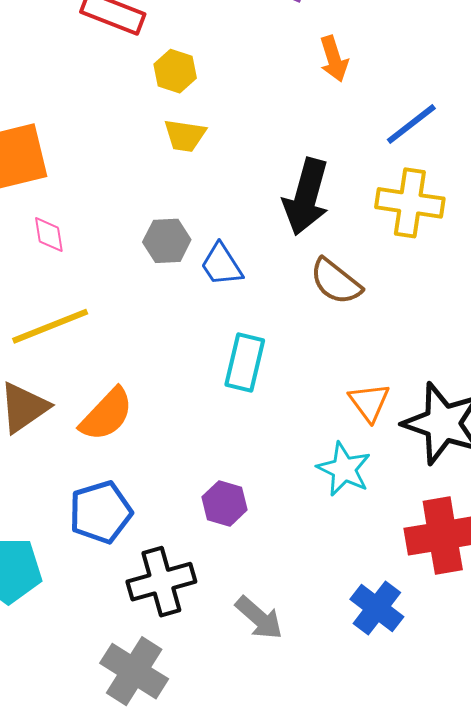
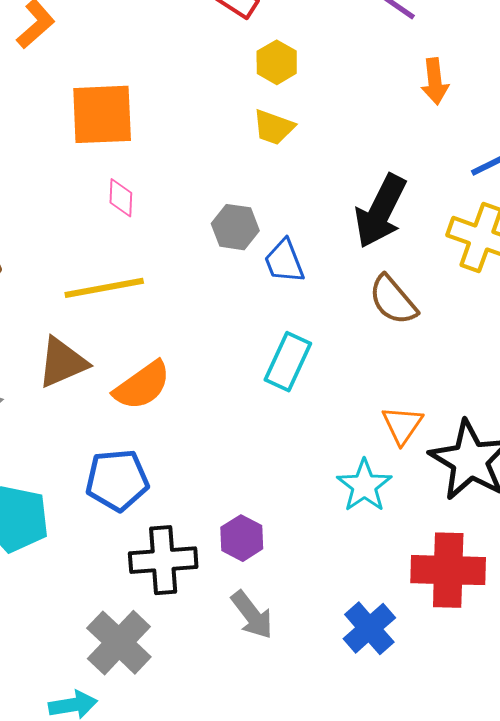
purple hexagon: (224, 503) -> (242, 538), moved

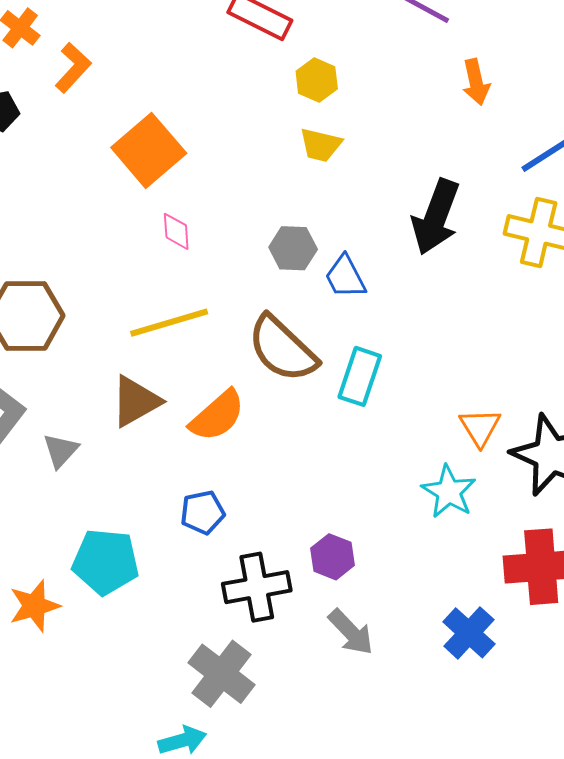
orange square: (102, 114) -> (149, 150), turned -32
brown semicircle: (393, 300) -> (282, 349), moved, size x1.4
blue pentagon: (117, 480) -> (202, 512), size x0.7

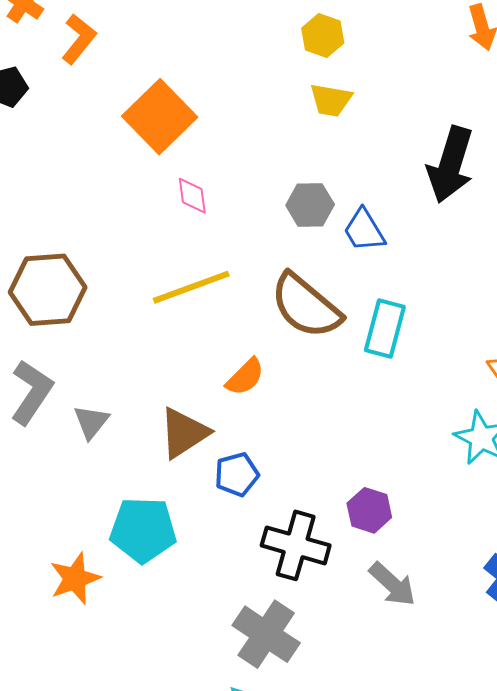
brown triangle: (136, 401) -> (184, 433), moved
orange semicircle: (217, 416) -> (245, 377), size x0.7
black cross: (257, 587) -> (296, 545), turned 30

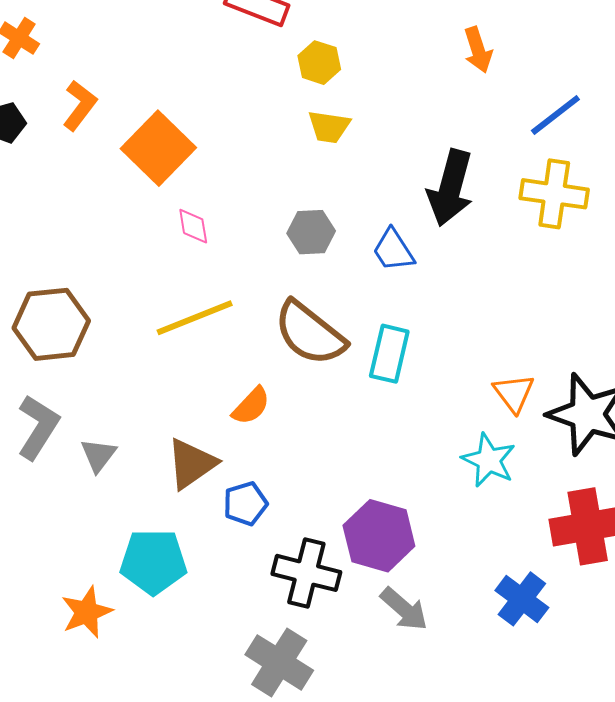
orange L-shape: (79, 39) -> (80, 105), moved
blue trapezoid: (364, 230) -> (393, 250), moved
purple hexagon: (369, 510) -> (379, 536), size x1.6

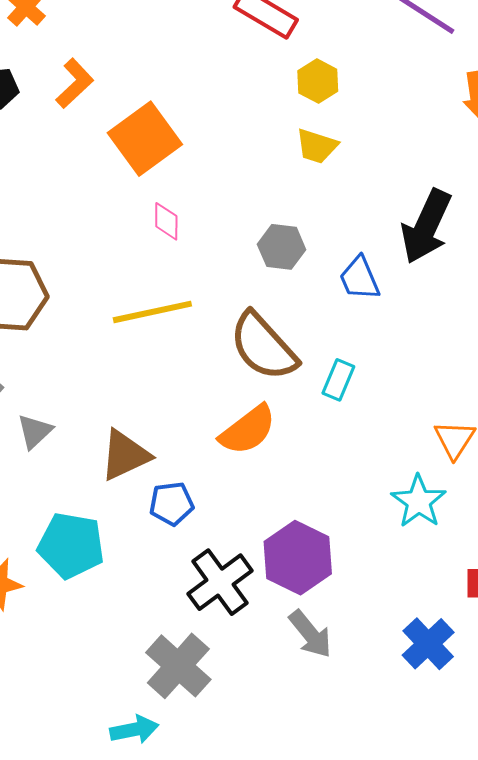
cyan rectangle: (389, 354) -> (338, 380), size x0.7
orange semicircle: (251, 406) -> (248, 430), moved, size x1.4
black cross: (306, 573) -> (220, 582), turned 30

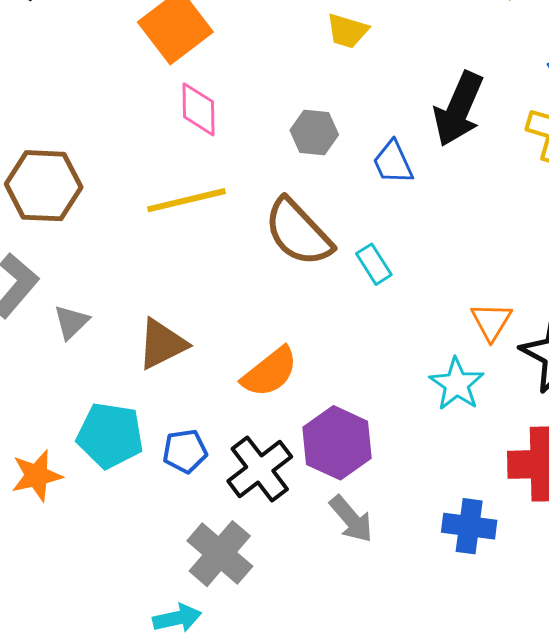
pink diamond: (166, 221) -> (198, 109), size x1.4
cyan rectangle: (338, 380) -> (374, 264), turned -54
orange semicircle: (248, 430) -> (270, 372), moved
blue pentagon: (171, 504) -> (185, 451), moved
blue cross: (428, 644) -> (469, 526), turned -38

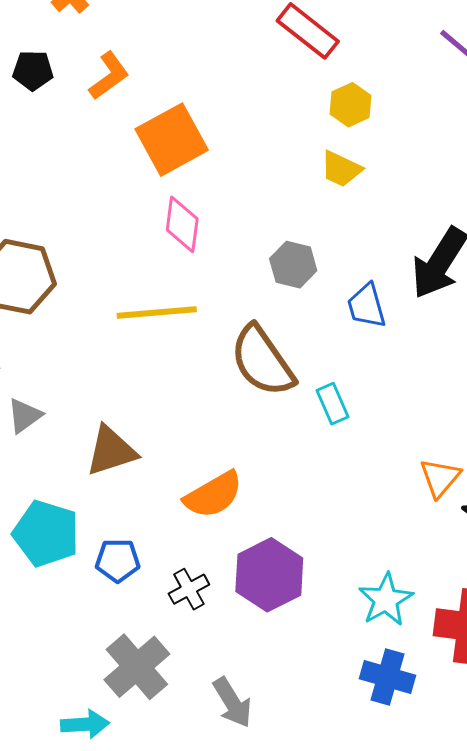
cyan star: (457, 384) -> (386, 600), moved
black cross: (260, 469) -> (189, 589), size x0.6
gray arrow: (351, 519) -> (232, 703), moved

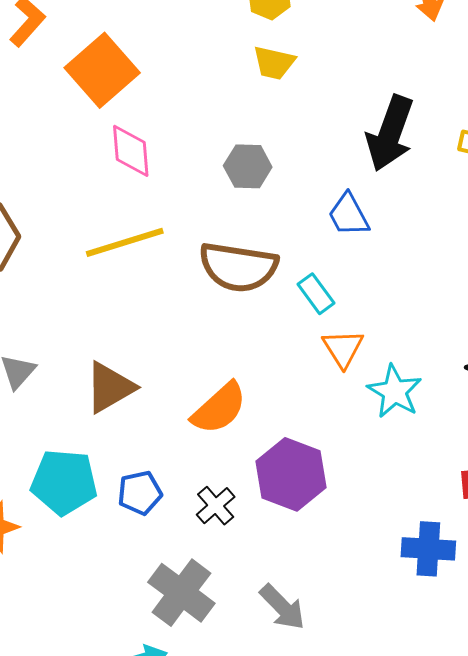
blue trapezoid: (367, 306) -> (349, 215), moved
brown semicircle: (262, 361) -> (238, 267), turned -34
orange triangle: (440, 478) -> (343, 348), moved
cyan star: (386, 600) -> (395, 391), moved

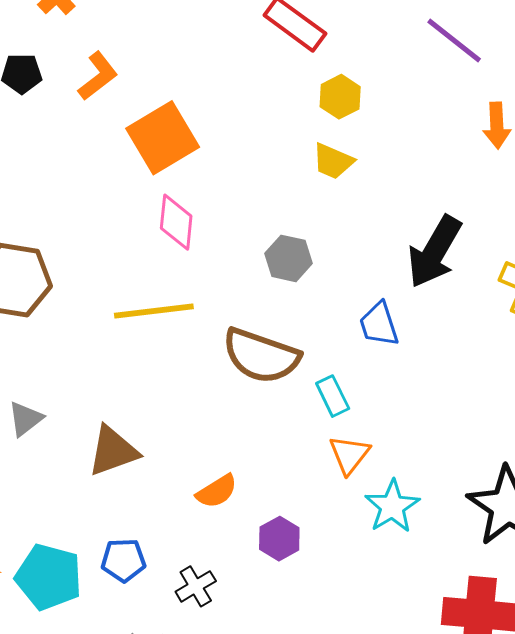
orange semicircle: (219, 408) -> (217, 491), size x0.7
purple hexagon: (291, 474) -> (279, 539), moved, size x0.6
cyan pentagon: (64, 482) -> (49, 577), moved

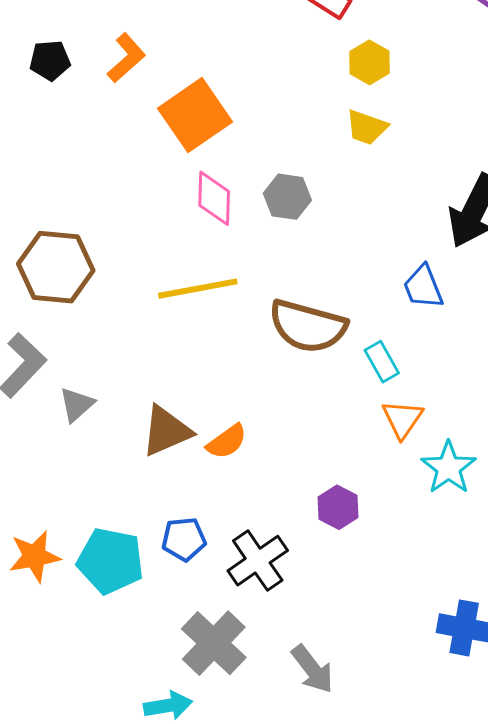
gray hexagon: (289, 258) -> (287, 197), moved
orange semicircle: (217, 491) -> (227, 442), moved
black cross: (196, 586) -> (258, 561), size x1.5

